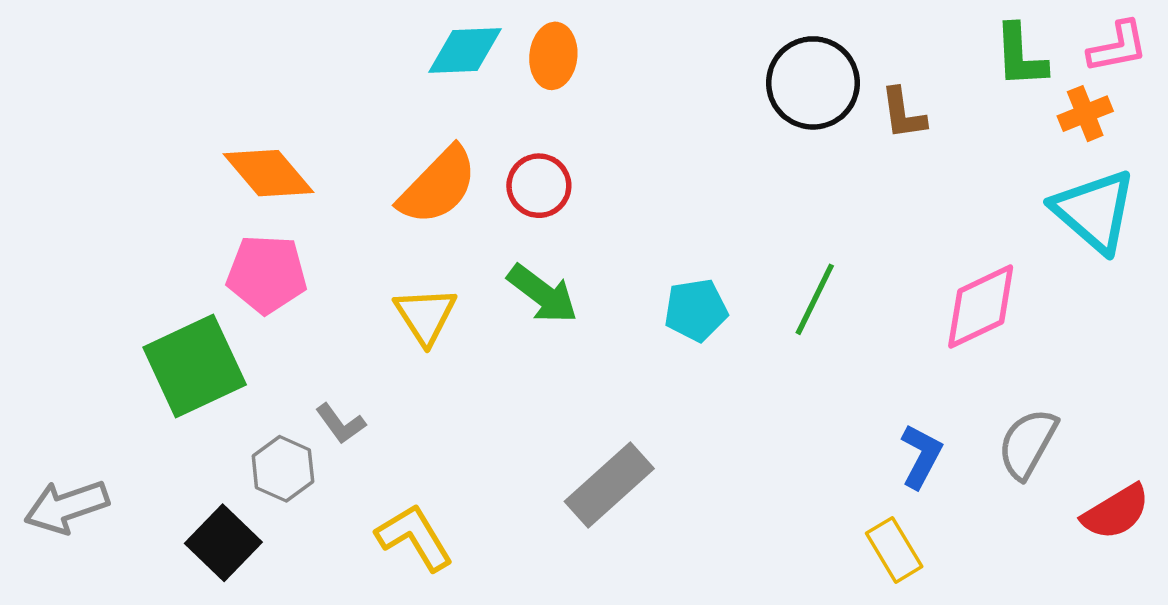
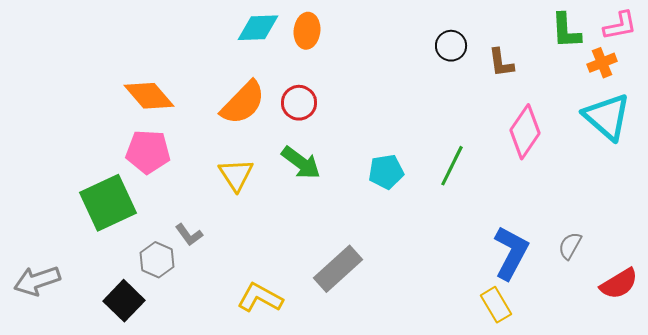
black circle: (813, 83) -> (451, 46), size x0.6
pink diamond: (981, 307) -> (525, 132), moved, turned -30
gray semicircle: (1028, 444) -> (570, 246), size x0.7
blue L-shape: (921, 456) -> (511, 253), size x1.5
yellow L-shape: (415, 537) -> (260, 298), moved, turned -30

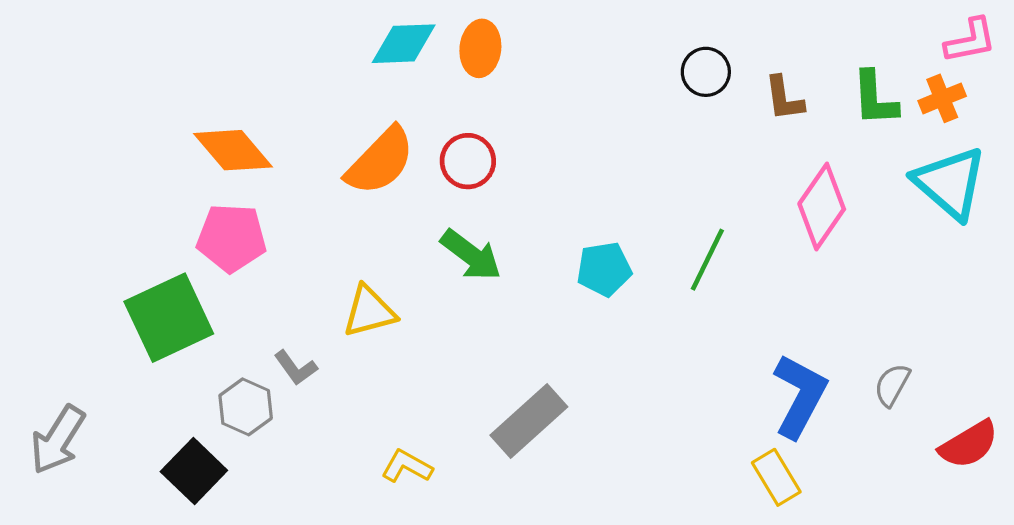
green L-shape: (566, 31) -> (875, 98), moved
yellow triangle: (236, 175) -> (369, 311), moved, turned 48
gray arrow: (37, 281) -> (58, 440), turned -39
yellow L-shape: (260, 298) -> (407, 466), size x0.7

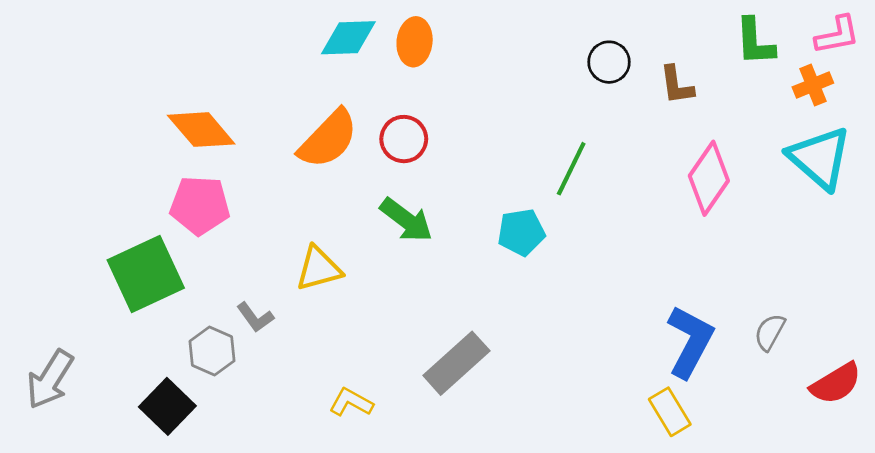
green L-shape: (875, 98) -> (755, 42), moved
green line: (707, 260) -> (571, 169), moved

